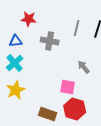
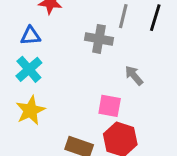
gray cross: (50, 41) -> (99, 39), moved

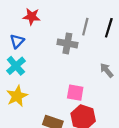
blue triangle: (30, 36) -> (17, 41), turned -40
gray arrow: (134, 75) -> (107, 70), moved

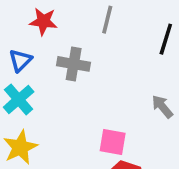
gray line: (85, 27) -> (107, 20), moved
gray cross: (67, 43) -> (74, 64), moved

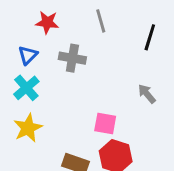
gray line: (107, 20) -> (101, 21), turned -30

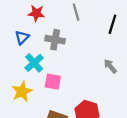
cyan cross: (26, 88) -> (34, 63), moved
pink square: (105, 124) -> (53, 82), moved

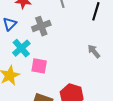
gray cross: (55, 40) -> (41, 26), turned -30

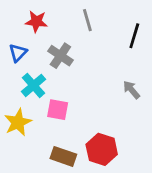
gray cross: (41, 26) -> (60, 56), turned -36

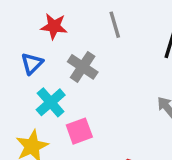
pink square: (58, 110) -> (79, 131), turned -30

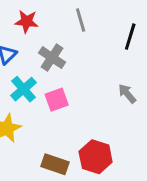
pink square: (79, 131) -> (57, 100), moved

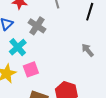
pink square: (57, 100) -> (31, 69), moved

